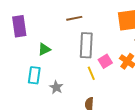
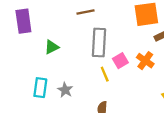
cyan rectangle: (34, 75) -> (40, 88), moved

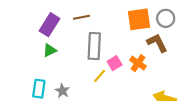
purple rectangle: (23, 21) -> (50, 25), moved, turned 40
yellow line: (105, 74) -> (100, 76), turned 64

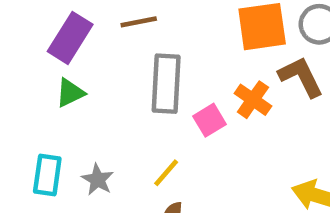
orange cross: (138, 63) -> (253, 100), moved
yellow line: (100, 76) -> (166, 173), moved

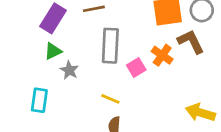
yellow line: (166, 173) -> (110, 99), turned 72
gray star: (98, 180) -> (69, 70), moved

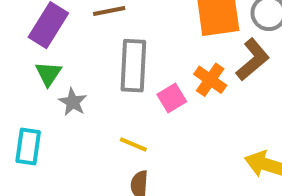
brown L-shape: (191, 42) -> (253, 60), turned 76
green triangle: (53, 51) -> (48, 74), turned -30

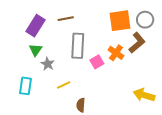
yellow line: (133, 144) -> (64, 85), moved, turned -48

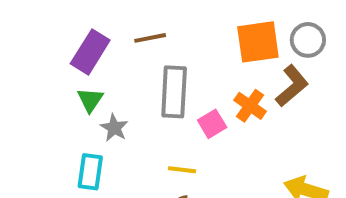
yellow line: (64, 85) -> (182, 170), moved, turned 32
cyan rectangle: (26, 86) -> (90, 172), moved

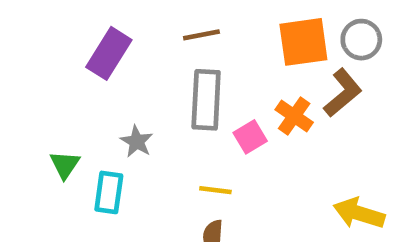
brown line: (150, 38) -> (201, 35), moved
green triangle: (90, 100) -> (65, 165), moved

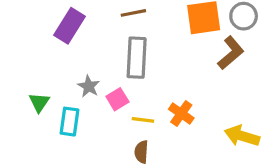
orange cross: (294, 116) -> (181, 114), moved
pink square: (250, 137) -> (117, 99), moved

